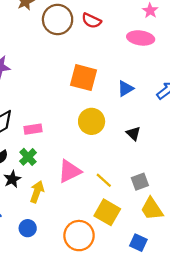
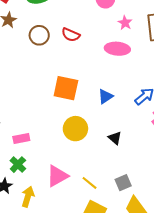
brown circle: (58, 20) -> (39, 35), size x0.7

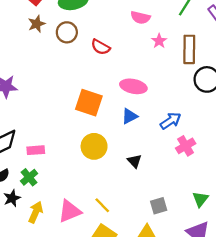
brown circle: (39, 35) -> (67, 32), moved
pink ellipse: (117, 49) -> (133, 86), moved
pink triangle: (57, 176) -> (70, 211), moved
gray square: (123, 183) -> (159, 206), moved

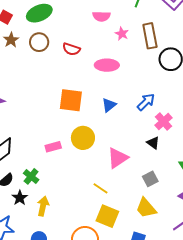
pink ellipse: (133, 86) -> (107, 65), moved
pink rectangle: (36, 150) -> (53, 147), moved
black triangle: (134, 161) -> (153, 143), moved
pink triangle: (70, 211) -> (118, 158), moved

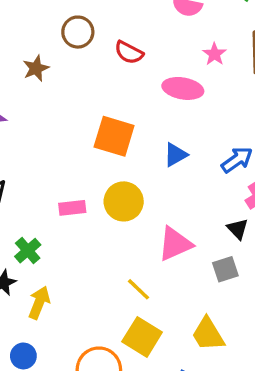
pink star: (122, 34) -> (214, 54), moved
brown star: (11, 40) -> (36, 68), moved
gray square: (150, 179) -> (225, 269), moved

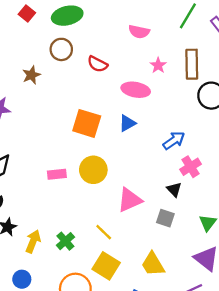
blue triangle: (175, 155) -> (127, 123), moved
green cross: (28, 251) -> (65, 241), moved
gray square: (225, 269) -> (165, 218), turned 36

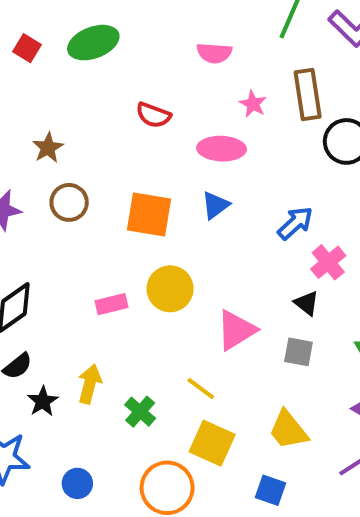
brown circle: (61, 49) -> (69, 202), moved
yellow arrow: (33, 241) -> (90, 384), moved

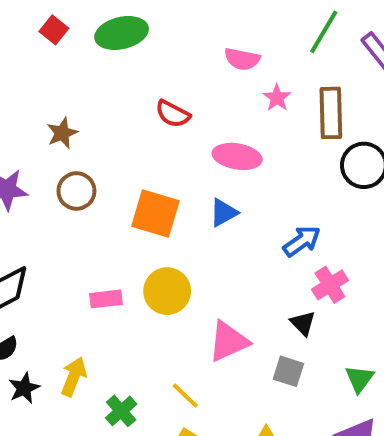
pink star: (253, 104) -> (277, 98), moved

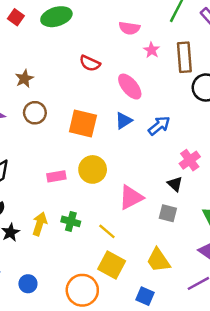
pink ellipse: (237, 156) -> (130, 87), turned 44
blue arrow: (302, 241) -> (159, 126), moved
green cross: (121, 411) -> (71, 221), moved, turned -30

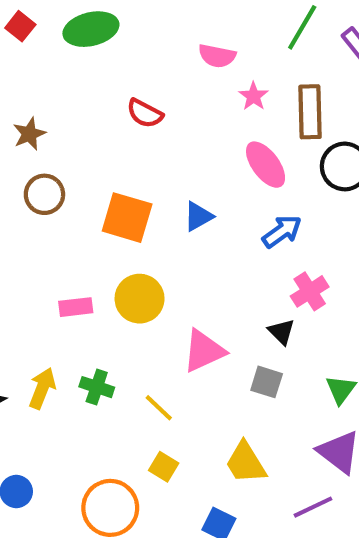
pink ellipse: (130, 87) -> (266, 165), moved
blue arrow: (159, 126) -> (282, 231), moved
yellow square: (112, 265) -> (164, 467), size x0.6

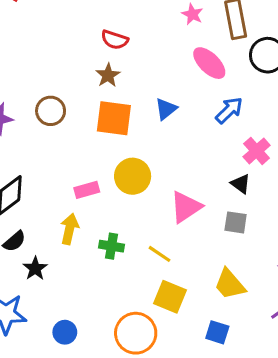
brown star: (29, 134) -> (108, 75), moved
yellow arrow: (42, 388) -> (69, 229), moved
yellow square: (164, 467) -> (170, 297), size x1.5

